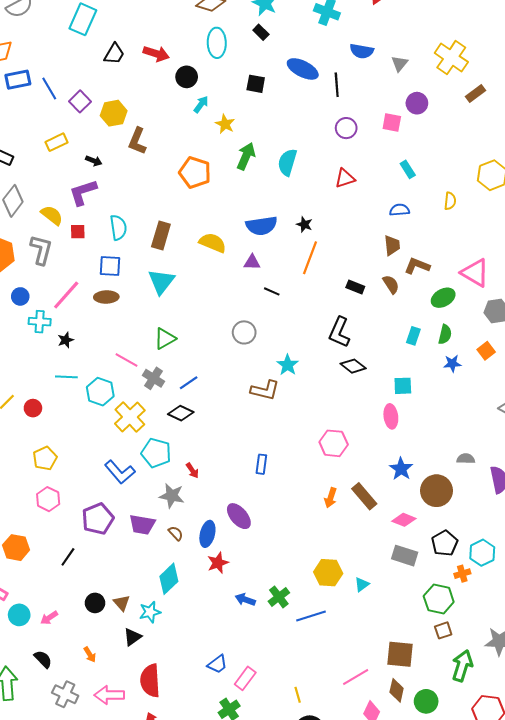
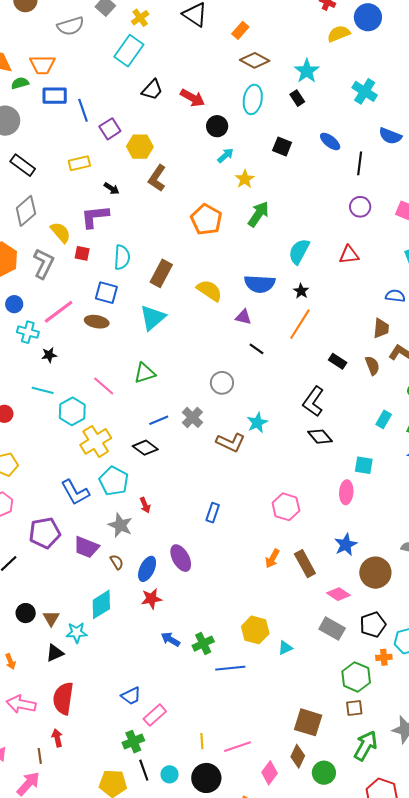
blue ellipse: (303, 69) -> (330, 141), size x0.7
cyan semicircle: (287, 162) -> (299, 251), moved
gray cross: (153, 378) -> (192, 417), moved
pink line: (356, 677) -> (238, 747), moved

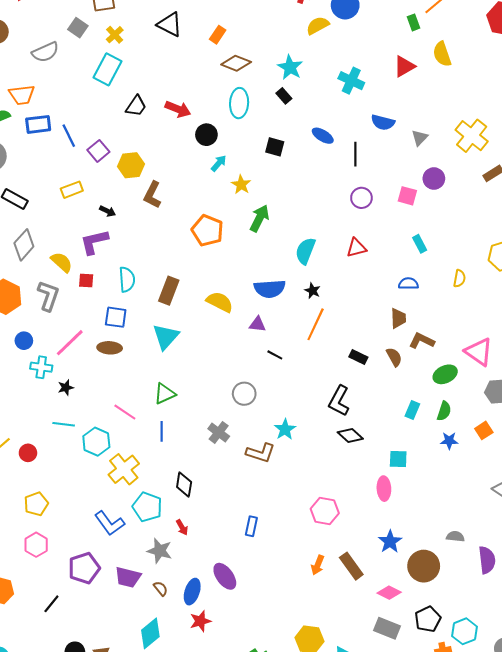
blue line: (159, 420) -> (162, 431), moved, turned -60
black diamond: (145, 448) -> (184, 484), moved, turned 70

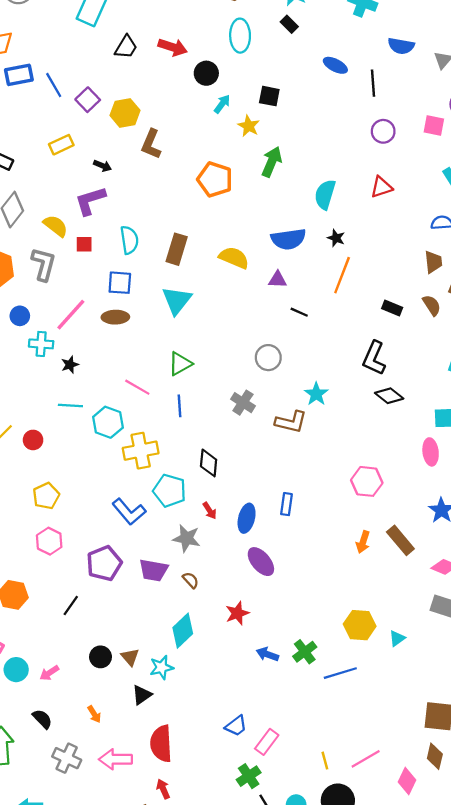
black square: (275, 147) -> (269, 96), moved
yellow cross: (124, 469) -> (141, 451), turned 32
blue ellipse: (192, 592) -> (247, 518), moved

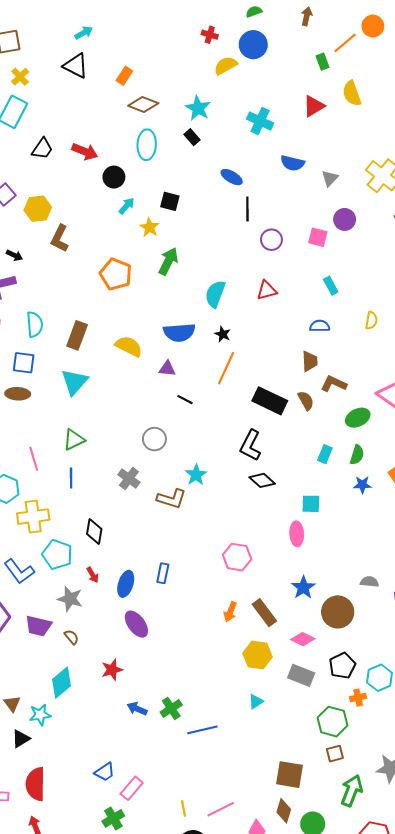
black line: (373, 83) -> (247, 209), moved
black rectangle: (392, 308) -> (270, 401), size x1.8
pink line: (137, 387) -> (34, 459), turned 40
yellow hexagon: (360, 625) -> (258, 655), moved

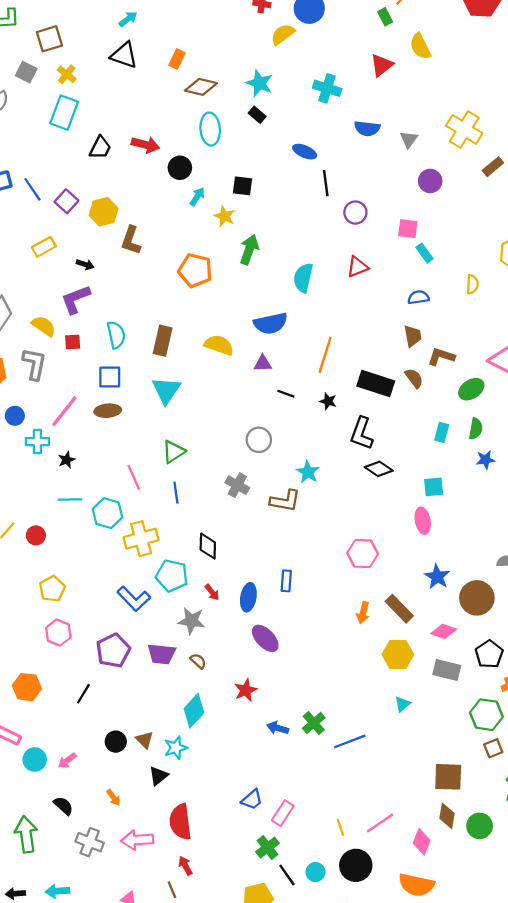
pink square: (318, 237) -> (408, 229), moved
black star: (223, 334) -> (328, 401), moved

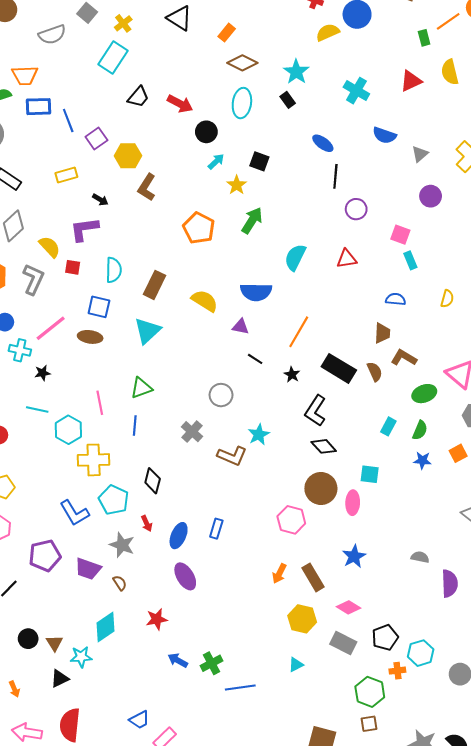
brown circle: (477, 598) -> (321, 488), moved

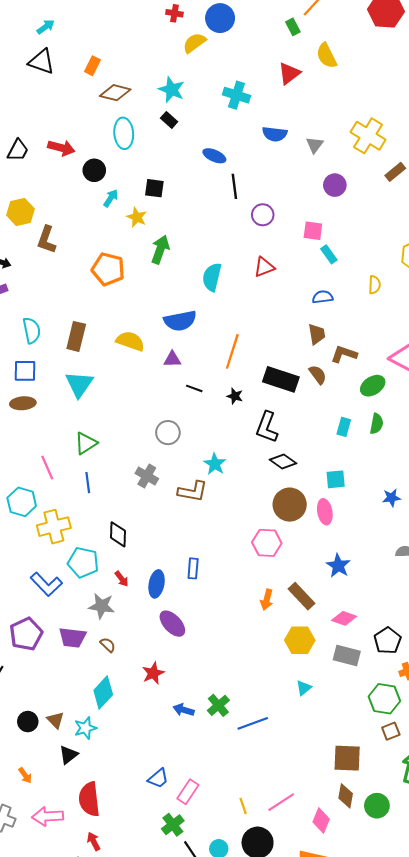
blue star: (422, 460) -> (391, 498), moved

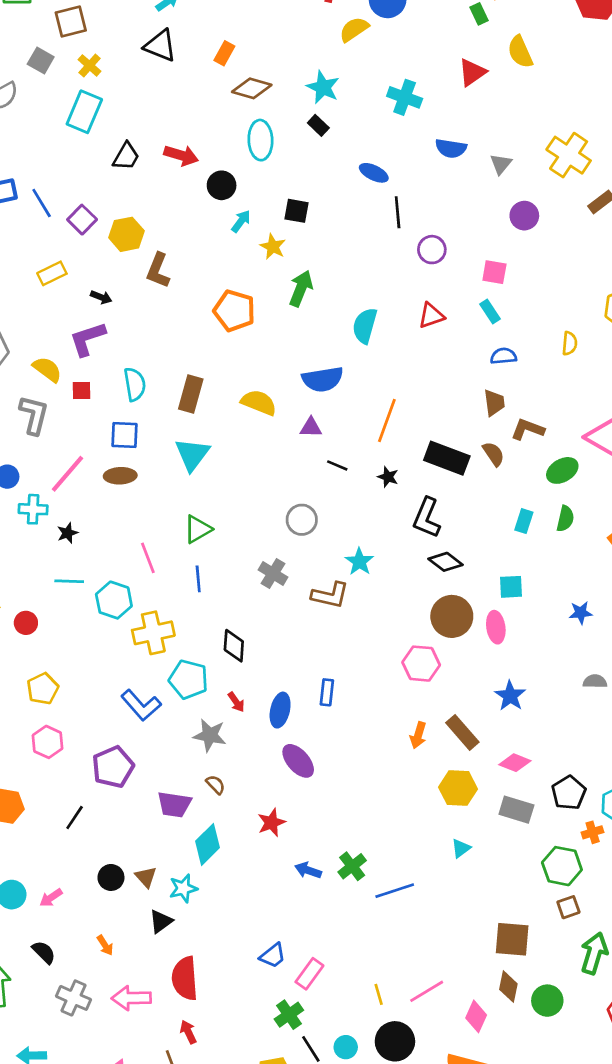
cyan rectangle: (329, 254) -> (490, 312), moved
purple trapezoid: (73, 638) -> (174, 804), moved

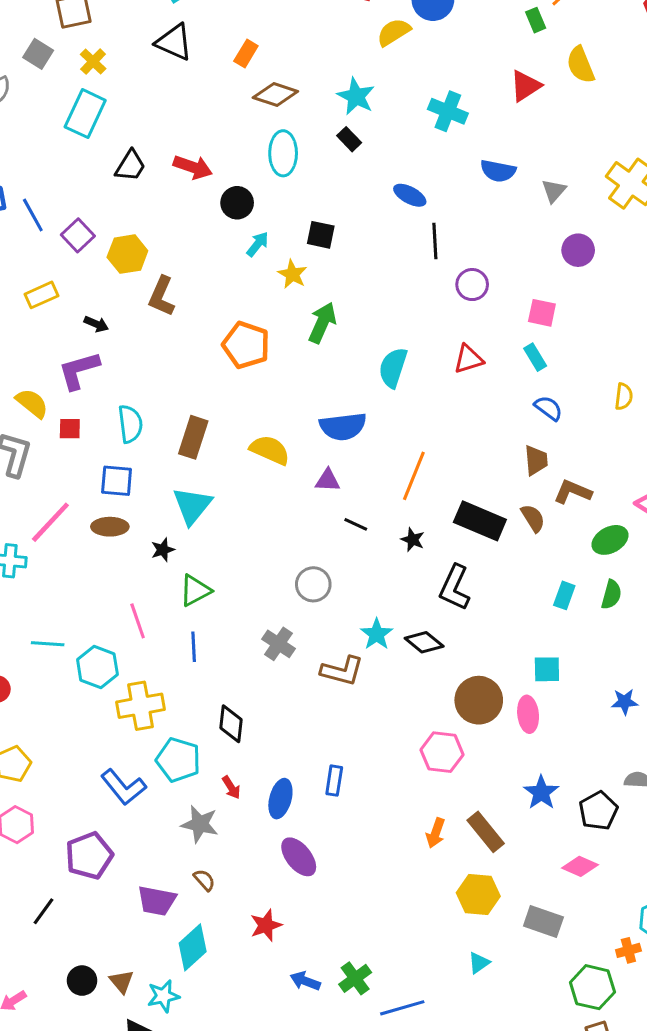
blue semicircle: (503, 356) -> (548, 408), turned 40
black star: (68, 533) -> (163, 550), moved
black diamond: (445, 562) -> (424, 642), moved
pink diamond: (515, 763) -> (580, 866), moved
black pentagon: (569, 793) -> (598, 811), moved

